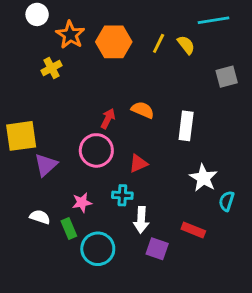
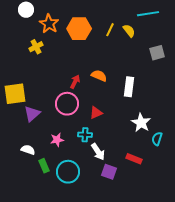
white arrow: (141, 220) -> (98, 152), turned -36
green rectangle: (69, 229) -> (44, 166), moved

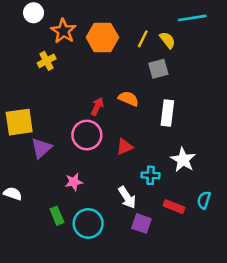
gray square: (157, 53) -> (158, 69), moved
cyan cross: (85, 135) -> (151, 175), moved
cyan semicircle: (157, 139) -> (204, 200), moved
white semicircle: (28, 150) -> (13, 194), moved

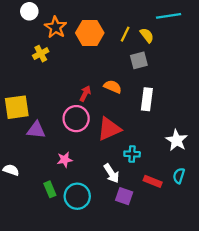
red triangle: (125, 147) -> (109, 129), size x1.6
purple triangle: (41, 148) -> (36, 130), turned 48
white star: (183, 160) -> (177, 140), moved

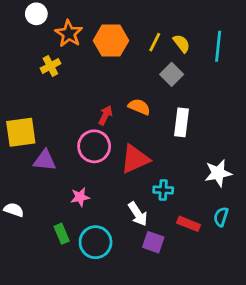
cyan line: (169, 16) -> (218, 46), moved, turned -75
gray square: (139, 60) -> (172, 74), turned -30
white star: (177, 140) -> (218, 173), turned 30

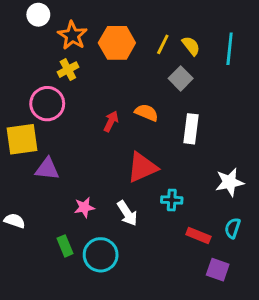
yellow cross: (50, 66) -> (68, 70), moved
pink circle: (94, 146) -> (47, 104), moved
white arrow: (138, 214) -> (127, 213), moved
purple square: (153, 242) -> (218, 270), moved

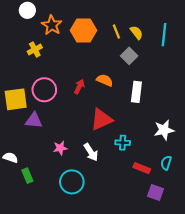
yellow line: (163, 44) -> (116, 31), turned -48
yellow cross: (68, 70) -> (35, 50), moved
pink circle: (47, 104) -> (44, 90), moved
green rectangle: (65, 246) -> (27, 176), moved

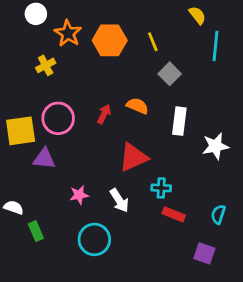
yellow semicircle: (136, 33) -> (197, 15), moved
white star: (164, 130) -> (215, 146), moved
red rectangle: (142, 168) -> (174, 214), moved

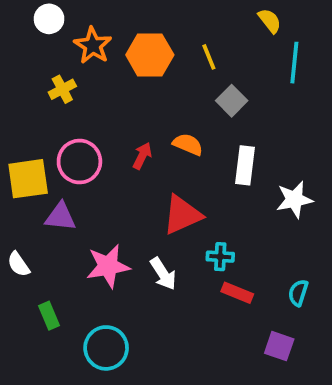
pink star: (79, 195) -> (108, 266), size x1.6
white semicircle: (14, 207) -> (19, 264), moved, turned -144
cyan circle: (94, 239) -> (106, 348), moved

